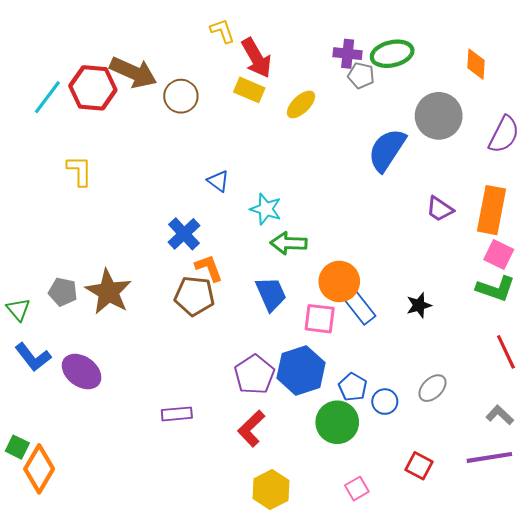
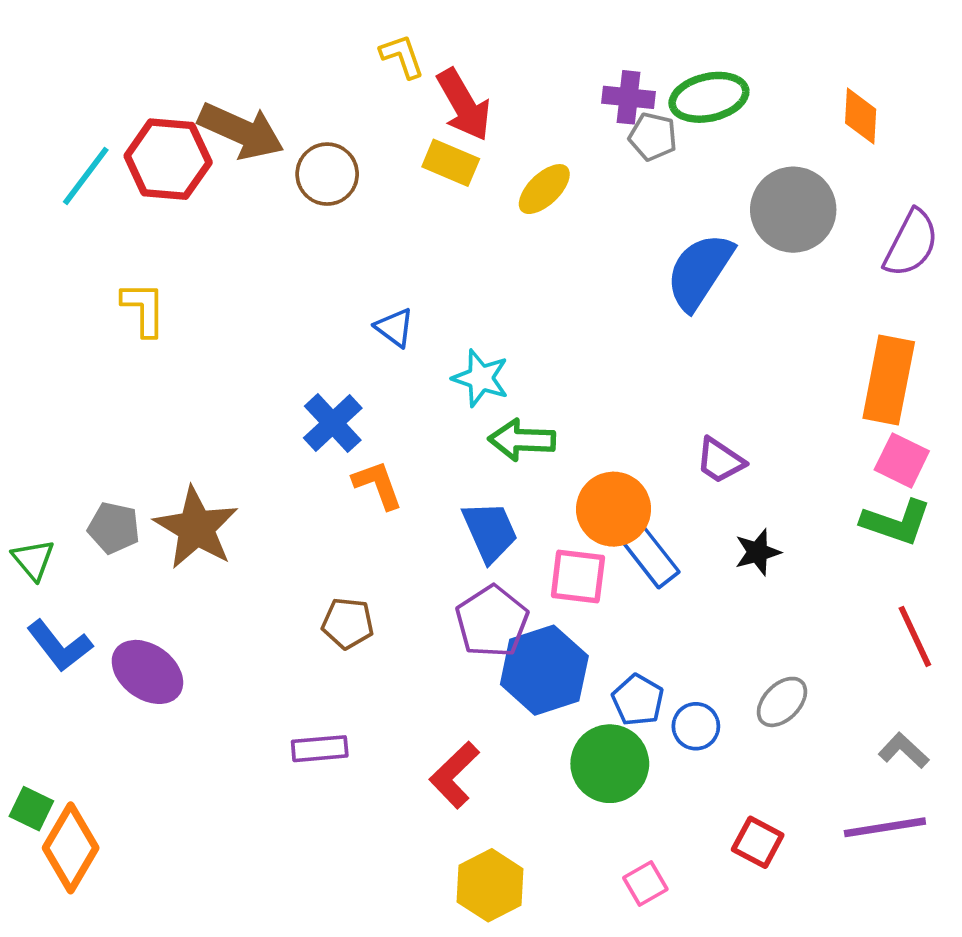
purple trapezoid: (440, 209) -> (720, 460), moved
brown pentagon: (194, 296) -> (348, 623), moved, size x0.7
purple pentagon: (254, 375) -> (492, 621), moved

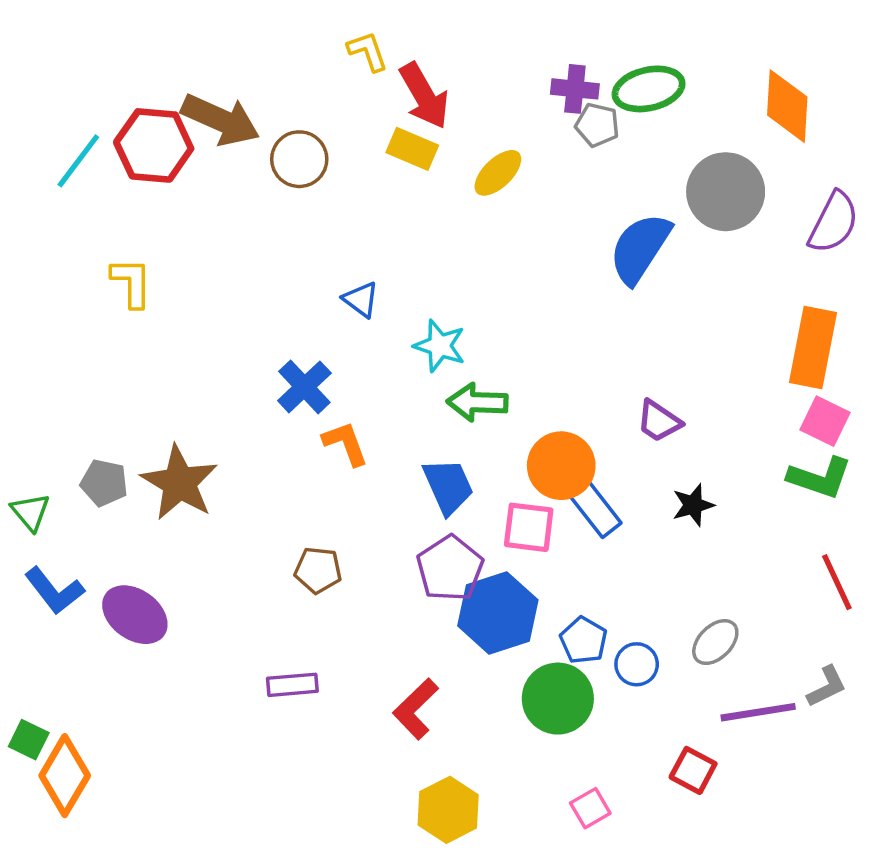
orange diamond: (861, 116) -> (787, 106), size x1.4
gray L-shape: (904, 751) -> (827, 687), turned 111
purple line: (885, 827) -> (758, 712), moved

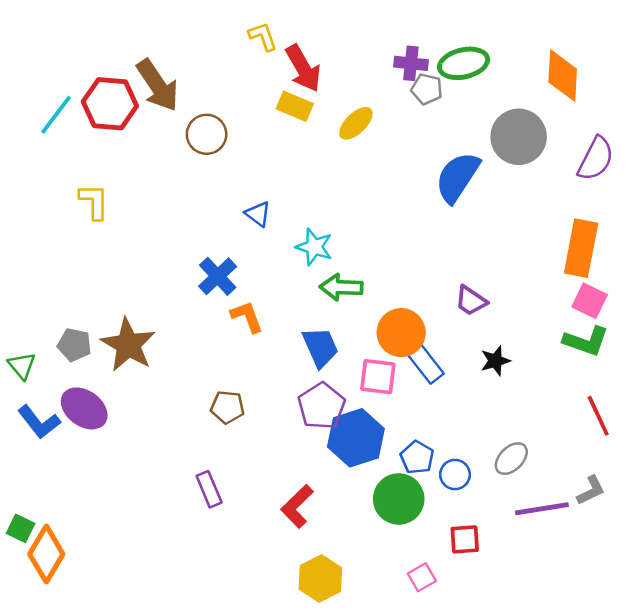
brown arrow: (220, 120) -> (158, 85), turned 32
brown circle: (299, 159) -> (207, 134), moved
purple ellipse: (135, 615) -> (84, 408), moved
purple rectangle: (292, 685) -> (209, 489), turned 72
red square: (693, 770) -> (465, 539), moved, turned -32

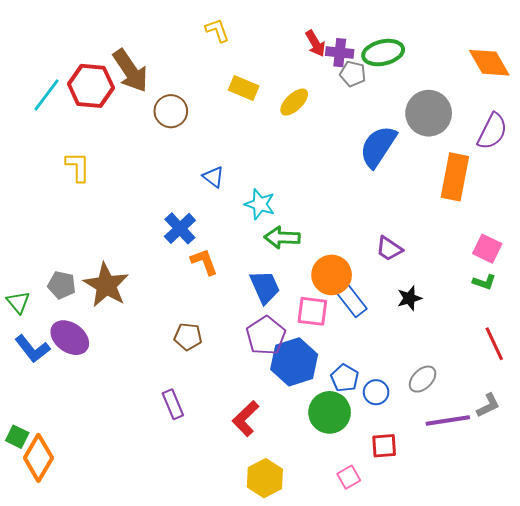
red arrow: (303, 68) -> (315, 43), moved, size x0.7
orange diamond: (563, 76) -> (489, 63), moved, turned -33
orange rectangle: (581, 248) -> (455, 177), moved
green L-shape: (586, 341) -> (484, 282), size x0.6

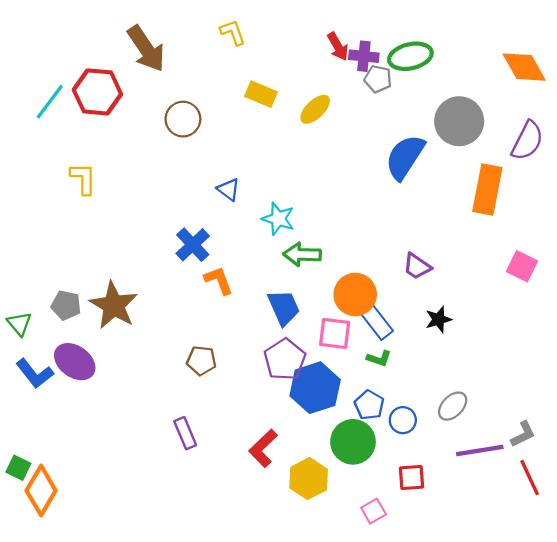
brown arrow: (130, 71) -> (146, 49), moved
green L-shape: (484, 282) -> (379, 358), moved
red line: (494, 344) -> (530, 478), moved
yellow hexagon: (265, 478) -> (309, 479), moved

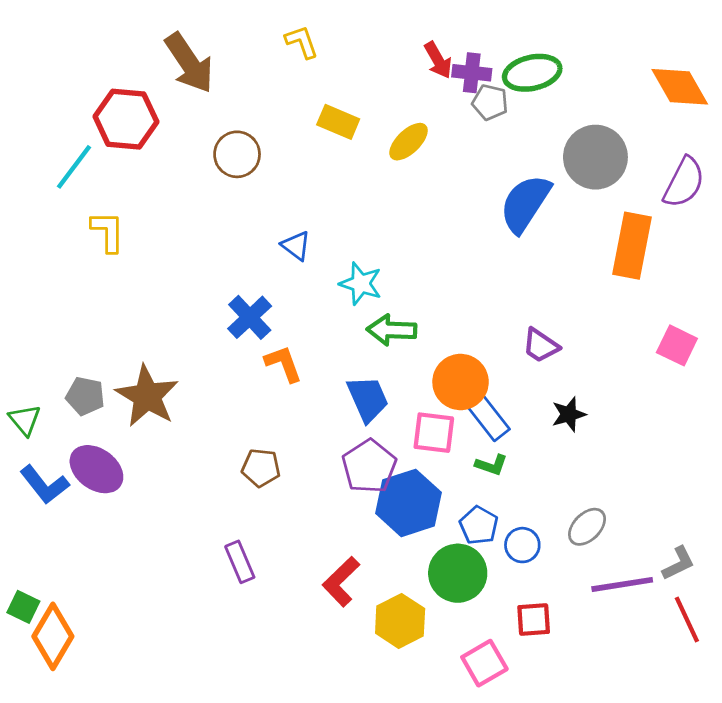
cyan line: (50, 102) -> (74, 167), moved
pink square: (374, 511) -> (484, 663), size x1.4

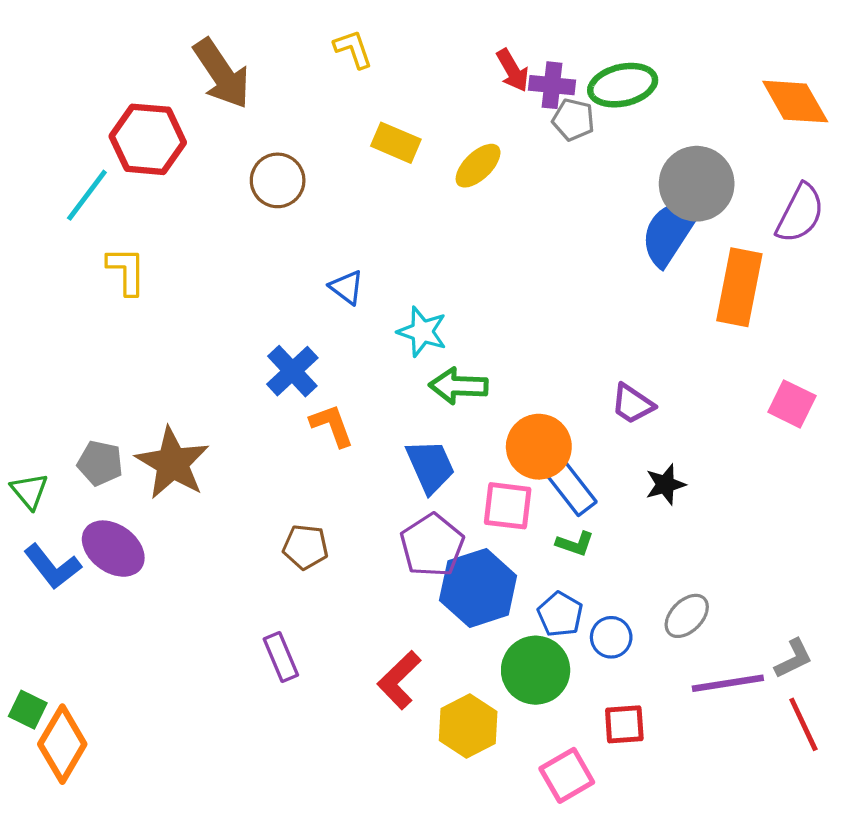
blue semicircle: (525, 203) -> (670, 231), moved

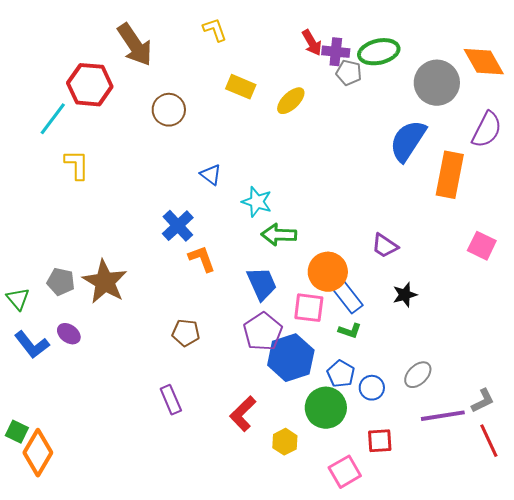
gray circle: (697, 184) -> (437, 83), moved
purple ellipse: (113, 549) -> (69, 334), size x0.6
yellow hexagon: (468, 726) -> (285, 442), size x0.7

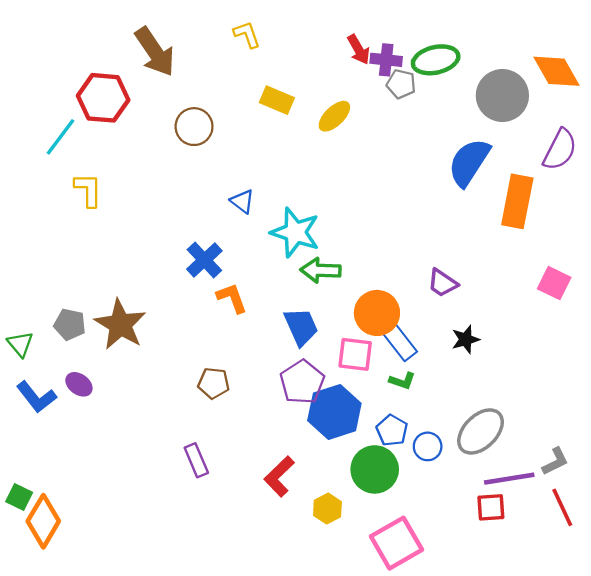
cyan star: (257, 202) -> (295, 232), size x1.4
gray ellipse: (418, 375) -> (481, 431), size x1.5
red square: (380, 441) -> (491, 507), moved
pink square: (345, 472) -> (397, 543), size x1.4

